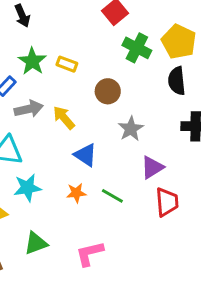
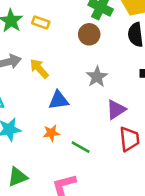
brown circle: (108, 91) -> (89, 34), moved
blue triangle: (85, 155) -> (59, 100), turned -40
green line: (112, 196) -> (81, 147), moved

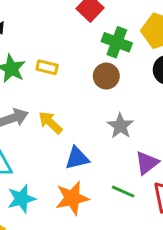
orange star: (51, 133) -> (72, 198), size x1.6
green line: (81, 147) -> (123, 192), moved

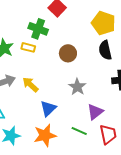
green cross: (117, 42) -> (38, 29), moved
blue triangle: (77, 158) -> (48, 108), turned -30

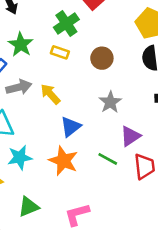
green cross: (38, 29) -> (66, 23), turned 30
yellow rectangle: (28, 47) -> (60, 52), moved
orange star: (45, 135) -> (63, 161), turned 30

